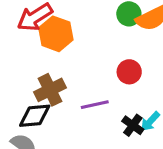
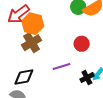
brown cross: (50, 90) -> (32, 43), moved
black cross: (133, 125) -> (87, 78), turned 32

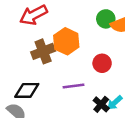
orange hexagon: (33, 24) -> (66, 41), moved
black cross: (87, 78) -> (101, 104), turned -32

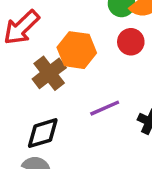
red circle: (102, 63) -> (131, 42), moved

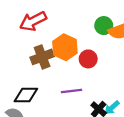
red circle: (131, 42) -> (88, 59), moved

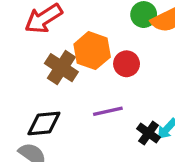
brown cross: (42, 57) -> (61, 68), turned -30

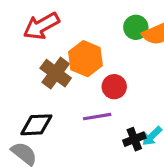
red circle: (127, 64) -> (114, 87), moved
black cross: (148, 133) -> (134, 139), turned 30

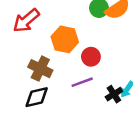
brown cross: (56, 73) -> (40, 69), moved

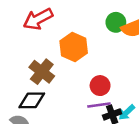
red circle: (91, 57) -> (100, 86), moved
purple line: (82, 82) -> (99, 105), moved

